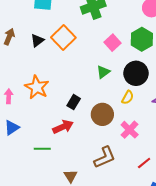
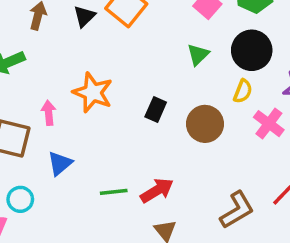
red arrow: (63, 127) -> (157, 191), moved
pink cross: (130, 130) -> (269, 124), moved
brown L-shape: (105, 157) -> (237, 210), moved

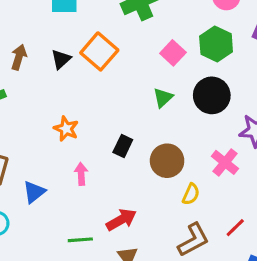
yellow semicircle: (243, 91) -> (191, 194), moved
orange star: (93, 93) -> (66, 129), size x0.7
pink arrow: (49, 113) -> (81, 174), moved
green line: (114, 192) -> (80, 240), moved

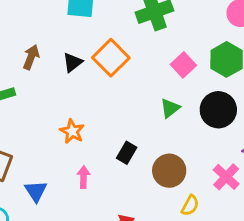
blue triangle: (34, 192) -> (36, 191), turned -30

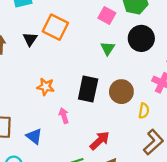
black rectangle: (127, 153) -> (88, 89), size x1.6

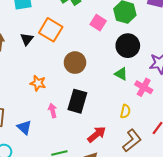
green triangle: (108, 48) -> (121, 74), moved, turned -40
black rectangle: (88, 89) -> (77, 101), moved
brown circle: (121, 92) -> (75, 63), moved
red arrow: (100, 141) -> (97, 134), moved

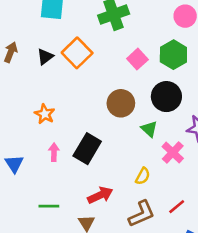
brown circle: (75, 63) -> (121, 103), moved

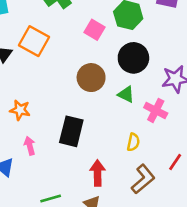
pink arrow: (54, 152) -> (30, 146), moved
red arrow: (100, 195) -> (98, 173), turned -50

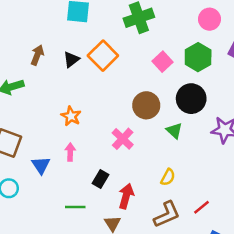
pink cross: (156, 110) -> (123, 139), moved
black rectangle: (71, 131) -> (101, 179), moved, size x0.6

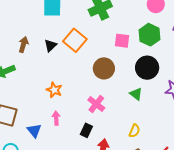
pink square: (162, 62) -> (122, 41), turned -35
brown circle: (146, 105) -> (104, 68), moved
black rectangle: (101, 179) -> (86, 130), moved

